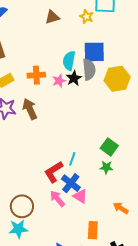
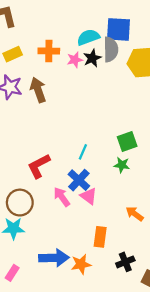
cyan semicircle: (69, 61) -> (88, 37), turned 54
green square: (109, 147) -> (127, 141), turned 30
red L-shape: (54, 172) -> (39, 166), moved

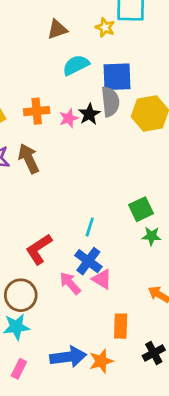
cyan semicircle: (88, 37) -> (76, 65), moved
green star: (122, 165) -> (151, 236), moved
pink rectangle: (12, 273) -> (19, 369), moved

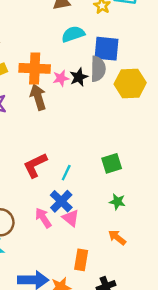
orange cross: (37, 111) -> (35, 68), size x1.4
brown arrow: (29, 159) -> (38, 97), moved
green star: (151, 236) -> (117, 202), moved
red L-shape: (39, 249) -> (35, 165), moved

